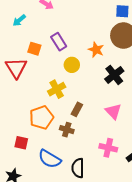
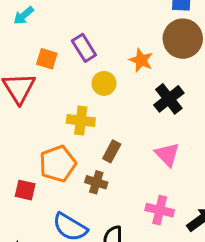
yellow cross: (57, 89) -> (81, 121), turned 36
red square: (21, 143) -> (25, 190), moved

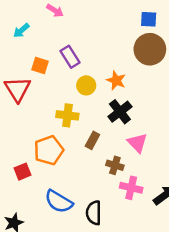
orange star: (141, 60) -> (116, 80), moved
black cross: (169, 99) -> (120, 112), moved
brown cross: (96, 182) -> (115, 165), moved
red square: (25, 190) -> (23, 172), turned -35

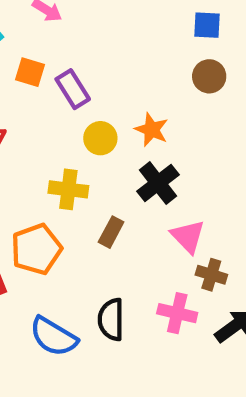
brown circle: (150, 49) -> (209, 76), size x0.6
orange square: (40, 65) -> (30, 72), moved
brown cross: (115, 165) -> (211, 275), moved
black semicircle: (94, 213) -> (111, 320), moved

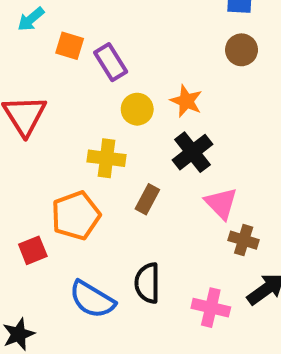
pink cross: (177, 313) -> (211, 308), moved

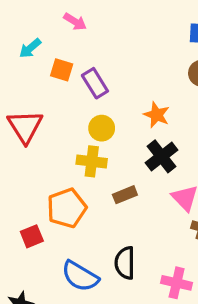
yellow circle: (137, 109) -> (102, 128), moved
brown rectangle: (147, 199) -> (125, 195), turned 40

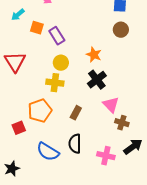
brown rectangle: (125, 195) -> (76, 113), moved, turned -40

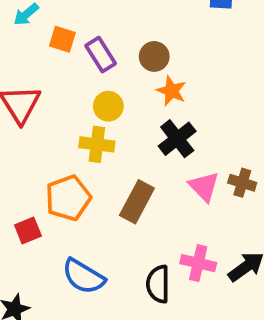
brown circle: (121, 30) -> (154, 56), moved
brown rectangle: (76, 113) -> (137, 202), size x1.5
brown cross: (122, 123) -> (242, 183), moved
black semicircle: (75, 144) -> (158, 284), moved
pink cross: (106, 156) -> (198, 263), moved

